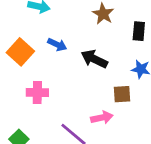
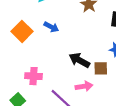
black arrow: (94, 59) -> (79, 60), moved
pink cross: (37, 93) -> (34, 76), moved

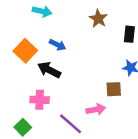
black arrow: (79, 60) -> (49, 70), moved

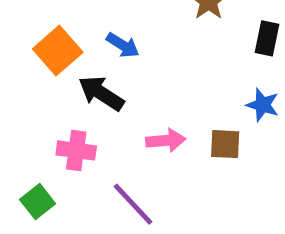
pink arrow: (96, 109) -> (166, 140), moved

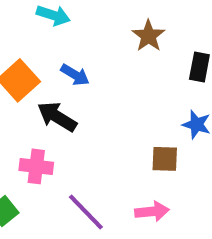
pink arrow: (166, 140) -> (152, 211), moved

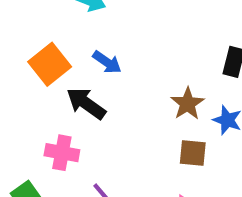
brown star: (148, 36) -> (187, 104), moved

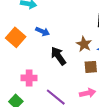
black arrow: (86, 103) -> (58, 56), moved, turned 30

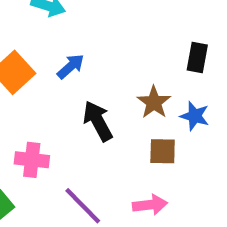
blue arrow: (43, 31) -> (71, 66), turned -72

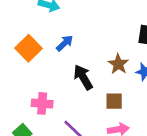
brown square: (163, 151) -> (114, 101), moved

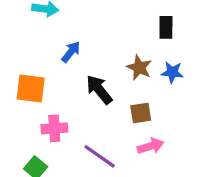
orange square: (28, 48) -> (31, 89), moved, turned -30

